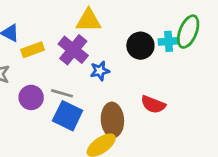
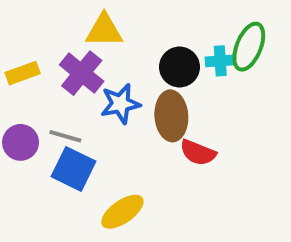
blue star: (100, 71) -> (120, 104), size x1.4
brown ellipse: (112, 120) -> (171, 116), moved

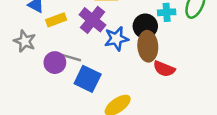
cyan cross: (220, 61) -> (167, 12), moved
black circle: (179, 67) -> (145, 26), moved
gray line: (65, 136) -> (71, 58), moved

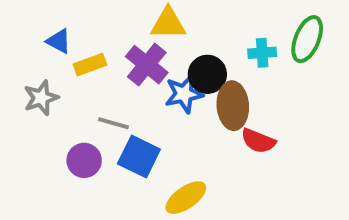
black circle: (145, 26) -> (207, 74), moved
gray star: (25, 41) -> (41, 98), turned 30
purple circle: (55, 63) -> (84, 160), moved

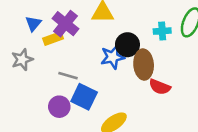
blue triangle: (59, 41) -> (33, 24), turned 42
purple cross: (147, 65) -> (65, 24), moved
purple circle: (84, 160) -> (59, 107), moved

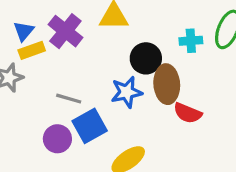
yellow rectangle: (53, 38) -> (32, 50), moved
blue star: (113, 57) -> (127, 92), moved
blue square: (84, 97) -> (90, 126), turned 35

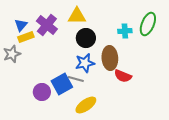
black circle: (146, 58) -> (86, 38), moved
gray line: (69, 99) -> (76, 79), moved

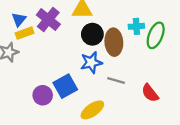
green ellipse: (148, 24) -> (156, 35), moved
brown ellipse: (110, 58) -> (114, 42), moved
red semicircle: (123, 76) -> (150, 93), moved, turned 30
gray line: (76, 79) -> (116, 81), moved

